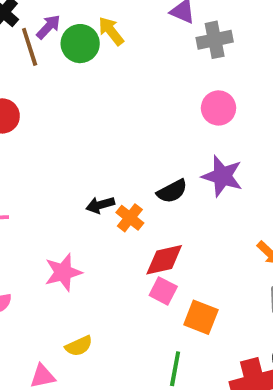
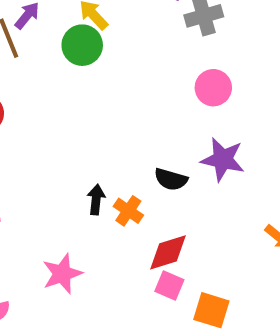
green circle: (80, 44) -> (82, 45), moved
black semicircle: (172, 191) -> (171, 179), turned 48
black arrow: (100, 205) -> (96, 200), turned 116

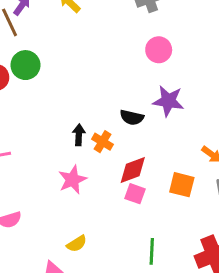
green circle: (82, 45) -> (25, 65), moved
pink star: (62, 274) -> (72, 180), moved
orange square: (211, 310) -> (182, 185), moved

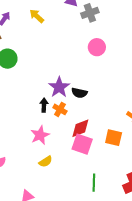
purple star: (168, 101) -> (59, 87), moved, turned 30
pink square: (135, 194) -> (82, 144), size x1.5
yellow semicircle: (77, 244) -> (46, 162), moved

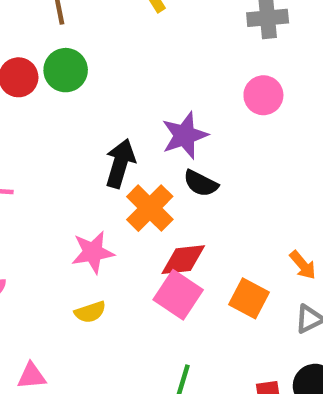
purple star: (59, 87) -> (185, 135), moved
black arrow: (44, 105) -> (120, 163), moved, size x1.5
orange cross: (60, 109) -> (150, 208), size x1.5

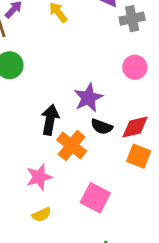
red diamond: (183, 260) -> (135, 127), moved
orange square: (249, 298) -> (139, 156), moved

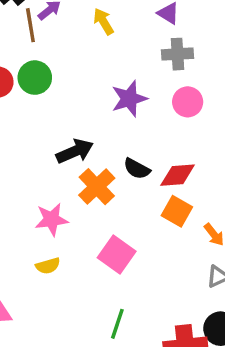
gray cross: (132, 19) -> (178, 54), moved
purple star: (88, 98) -> (129, 99), moved
black arrow: (50, 120) -> (75, 151), turned 48

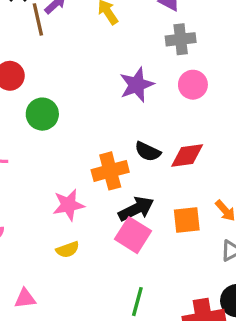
green circle: (35, 78) -> (42, 114), moved
black arrow: (75, 151) -> (136, 209), moved
orange cross: (97, 187) -> (110, 171), turned 32
orange square: (177, 211) -> (187, 220), moved, turned -32

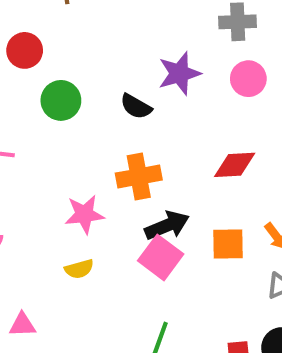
black semicircle: (148, 152) -> (136, 106), moved

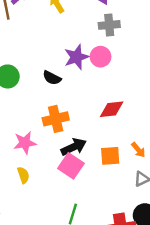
pink circle: (248, 79) -> (101, 57), moved
yellow semicircle: (79, 269) -> (23, 175), turned -91

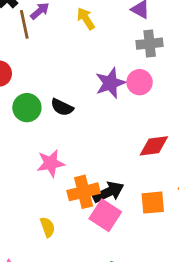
black semicircle: (52, 78) -> (62, 107), moved
orange cross: (56, 119) -> (84, 192), moved
pink star: (25, 143) -> (51, 163), moved

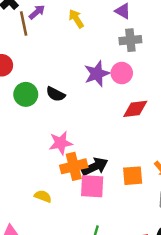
red diamond: (154, 146) -> (135, 109), moved
pink star: (51, 163) -> (61, 143), moved
pink square: (105, 215) -> (92, 186), turned -30
yellow semicircle: (48, 227) -> (43, 196), turned -49

